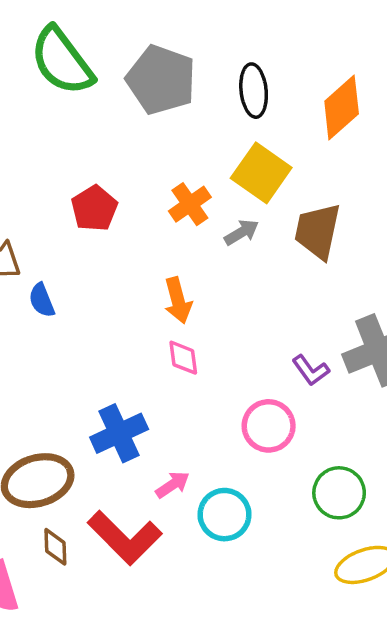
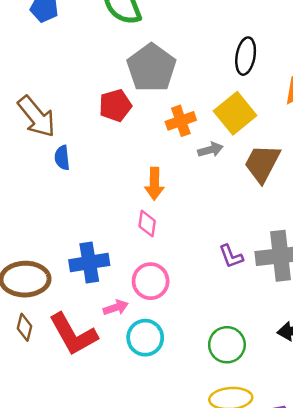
gray pentagon: (161, 80) -> (151, 68), moved
pink circle: (269, 426) -> (151, 281), moved

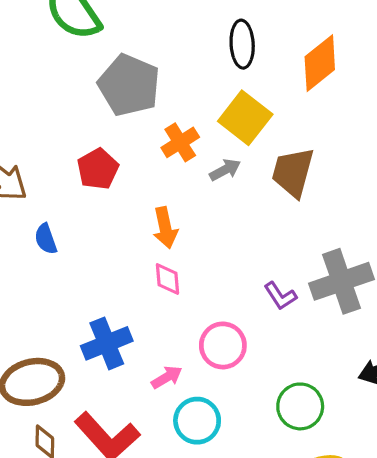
red pentagon: (115, 106) -> (98, 169), moved
blue semicircle: (62, 158) -> (46, 239), moved
pink circle: (151, 281) -> (223, 345), moved
pink arrow: (116, 308) -> (167, 377), moved

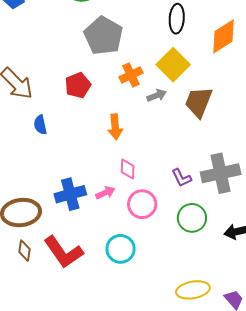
pink diamond: (167, 279) -> (128, 169), moved
pink arrow: (167, 377) -> (105, 193), moved
green circle: (300, 406) -> (192, 218), moved

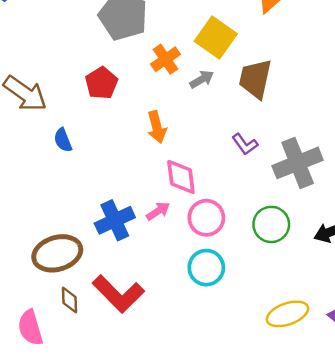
pink diamond: (128, 169) -> (181, 177), size x1.4
purple L-shape: (182, 178) -> (245, 144), moved
cyan circle: (121, 249) -> (206, 268), moved

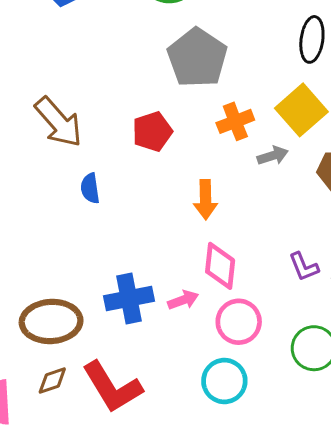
purple L-shape: (245, 144) -> (304, 267), moved
brown diamond: (69, 300) -> (52, 381), turned 60

